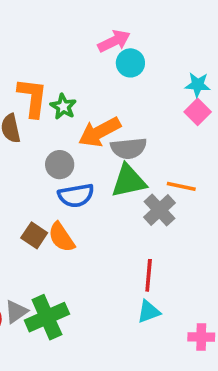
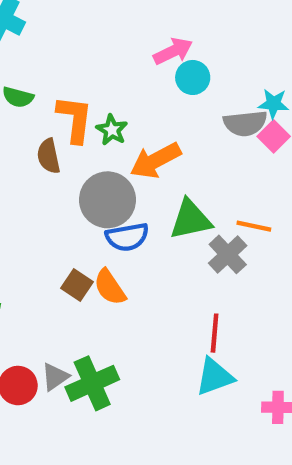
gray semicircle: (129, 148) -> (245, 123), moved
gray circle: (60, 165) -> (108, 200), size x1.6
cyan triangle: (149, 312) -> (215, 377), size x1.4

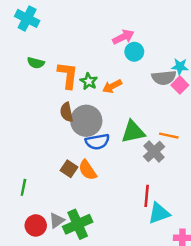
brown semicircle: (49, 156) -> (67, 112), moved
orange arrow: (156, 160) -> (112, 86), moved, size x0.7
cyan triangle: (215, 377) -> (159, 213), moved

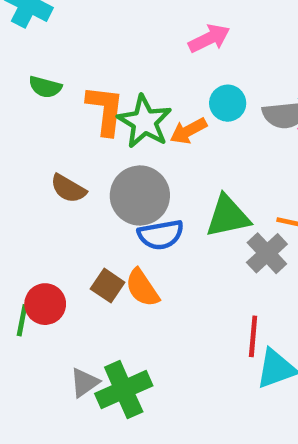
cyan circle: (134, 52) -> (228, 103), moved
green star: (89, 81) -> (144, 122), size x1.6
brown semicircle: (67, 112) -> (68, 189), moved, turned -48
red circle: (36, 225) -> (45, 304), moved

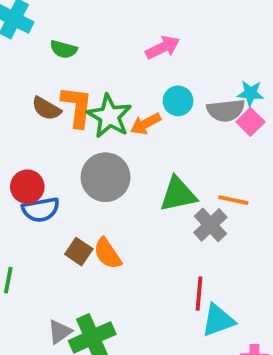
green semicircle: (45, 87) -> (64, 49), moved
brown semicircle: (68, 189) -> (46, 109), moved
blue semicircle: (161, 235) -> (41, 210), moved
red circle: (45, 304) -> (27, 187), moved

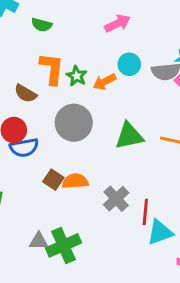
brown semicircle: (46, 109) -> (26, 93), moved
green star: (109, 116) -> (77, 76), size x0.6
gray cross: (210, 225) -> (116, 199), moved
orange semicircle: (107, 253) -> (75, 181), turned 120
gray triangle: (60, 332) -> (39, 241), turned 36

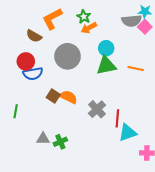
cyan circle: (129, 64) -> (106, 48), moved
orange L-shape: (52, 69) -> (52, 19), turned -125
green star: (77, 76) -> (84, 17), moved
orange semicircle: (75, 181) -> (69, 97), turned 30
green cross: (64, 245) -> (60, 142), size x0.6

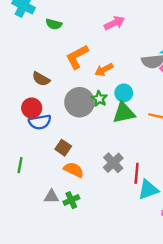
green star: (84, 17) -> (99, 99), moved
orange L-shape: (52, 19) -> (77, 57), moved
orange semicircle: (69, 97) -> (74, 170), moved

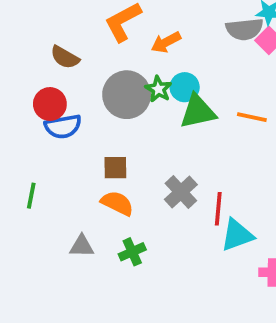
cyan circle: (124, 93) -> (185, 87), moved
brown square: (63, 148) -> (115, 168), moved, turned -35
green cross: (71, 200) -> (132, 252), moved

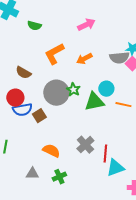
orange arrow: (166, 42) -> (84, 59), moved
cyan circle: (185, 87) -> (106, 89), moved
brown square: (115, 168) -> (39, 116), moved, turned -32

